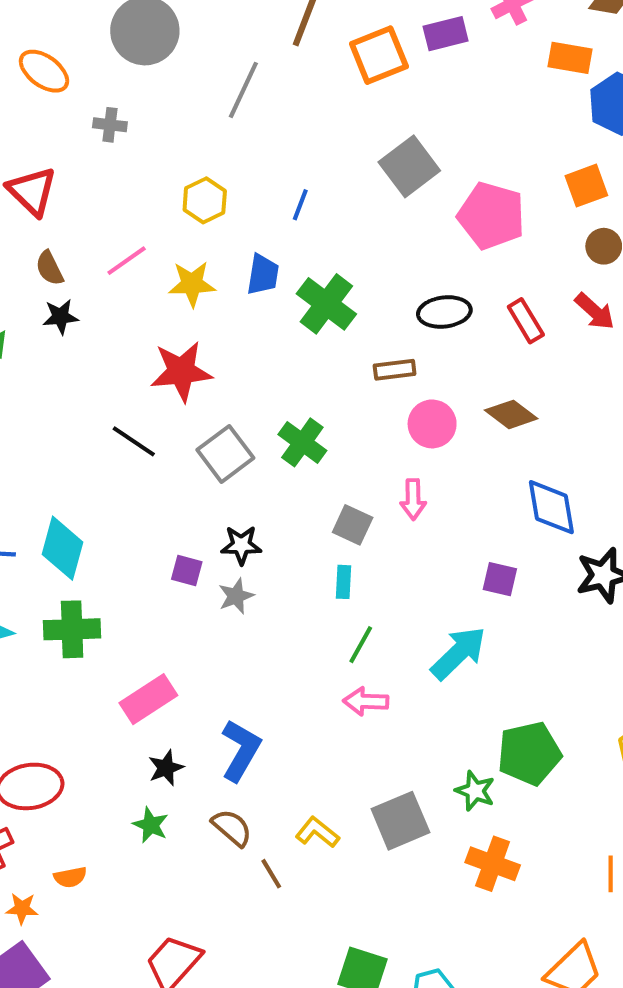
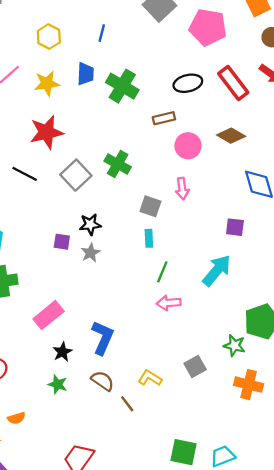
red rectangle: (526, 321) -> (233, 83), size x1.4
gray square: (400, 821) -> (195, 367), size x0.7

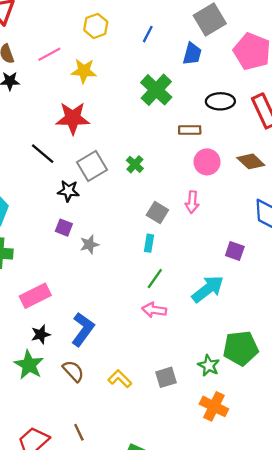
blue trapezoid: (85, 74) -> (192, 54), moved
green cross: (118, 164) -> (135, 164), size x0.7
black star: (90, 224) -> (68, 191), moved
green star: (58, 384) -> (29, 365), size x1.5
brown line: (127, 404) -> (79, 432), moved

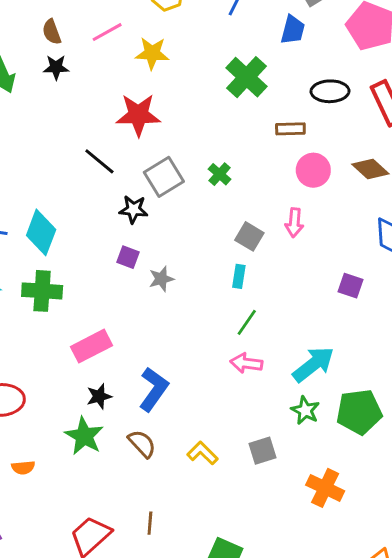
cyan arrow: (208, 289) -> (313, 364), moved
green star: (209, 365) -> (305, 410), moved
brown line: (79, 432) -> (150, 523), turned 30

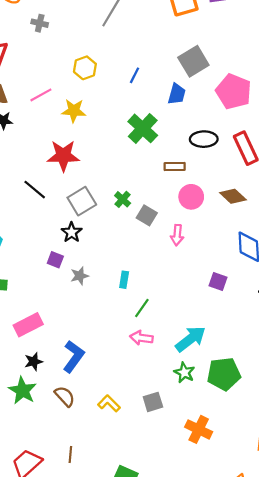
black star: (133, 209) -> (72, 232), moved, turned 30
gray square: (249, 236) -> (147, 215), moved
cyan rectangle: (239, 276) -> (124, 280), moved

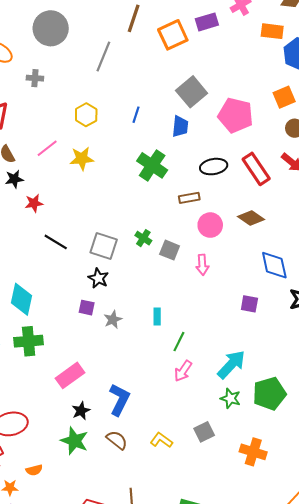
red star: (63, 156) -> (34, 203), moved, size x0.6
gray square: (82, 201) -> (104, 246), turned -32
pink arrow: (141, 338) -> (183, 371), turned -55

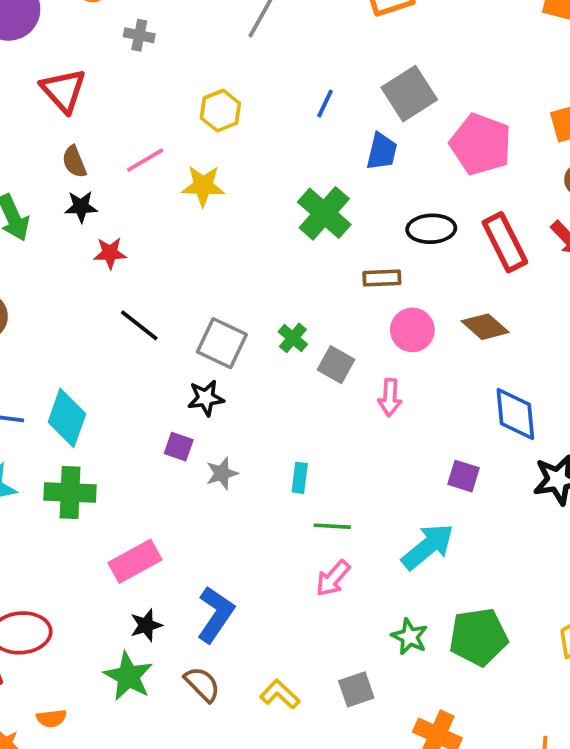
blue line: (136, 115) -> (325, 104), moved
black star: (98, 278) -> (206, 398), turned 30
green line: (179, 342) -> (332, 526), turned 60
cyan arrow: (231, 364) -> (428, 547), moved

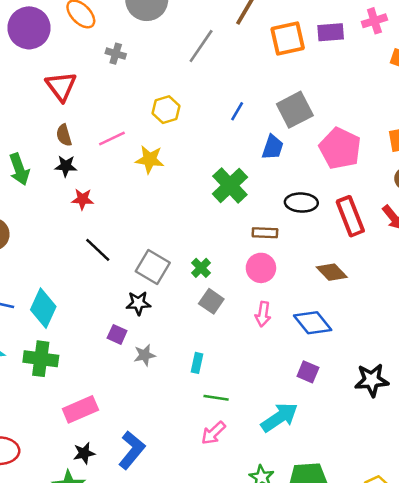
pink circle: (412, 330) -> (261, 268), moved
gray square: (336, 365) -> (211, 301), moved
blue diamond: (515, 414) -> (313, 323), moved, turned -39

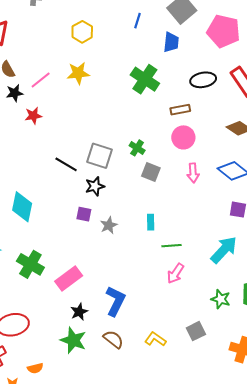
pink line: (112, 138) -> (41, 80), moved
black line: (98, 250) -> (66, 164), moved
green cross: (41, 359) -> (30, 264), moved, turned 36

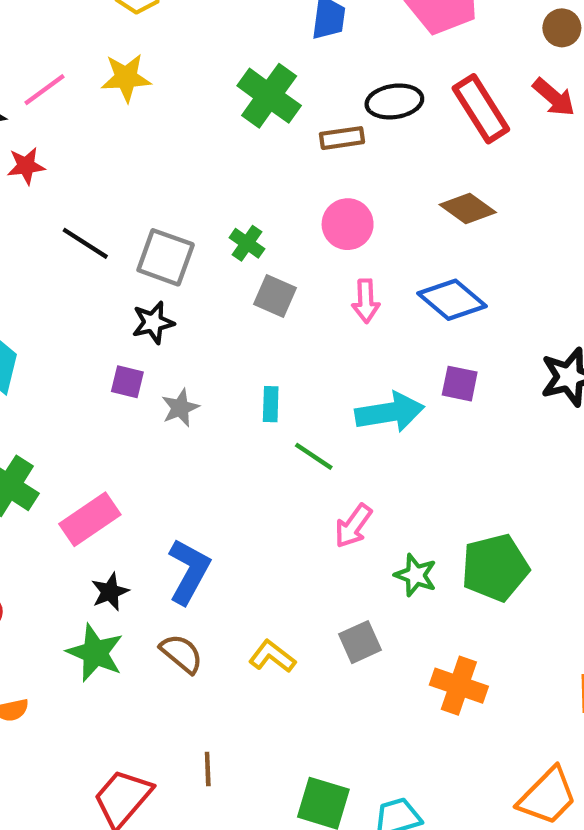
brown rectangle: (180, 110) -> (342, 138), moved
black line: (66, 164) -> (85, 243), moved
green line: (171, 246) -> (314, 456), turned 36
cyan arrow: (224, 250) -> (390, 412), moved, turned 36
pink arrow: (176, 273) -> (353, 526), moved

